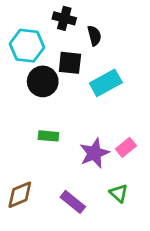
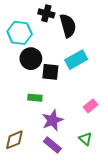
black semicircle: (94, 36) -> (68, 26), size x1.6
black square: (70, 63) -> (50, 72), moved
purple star: (94, 153) -> (52, 120), moved

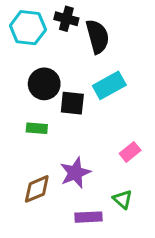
cyan hexagon: (20, 33) -> (28, 28), moved
green rectangle: (35, 98) -> (37, 128), moved
brown diamond: (14, 140) -> (37, 189), moved
purple rectangle: (52, 145) -> (89, 217), moved, turned -42

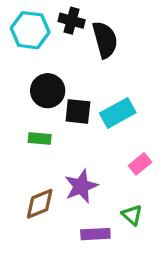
cyan rectangle: (109, 85) -> (118, 113), moved

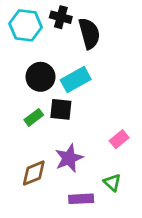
black square: (78, 111) -> (61, 109), moved
cyan rectangle: (118, 113) -> (76, 80), moved
green rectangle: (40, 138) -> (34, 117), turned -42

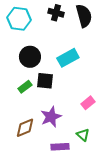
black cross: (61, 17) -> (56, 13), moved
black semicircle: (89, 33) -> (84, 16), moved
cyan rectangle: (76, 80) -> (68, 58), moved

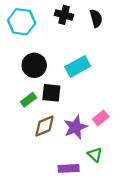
black semicircle: (84, 16) -> (96, 18), size x0.7
purple star: (51, 117) -> (75, 127), moved
brown diamond: (25, 128) -> (45, 126), moved

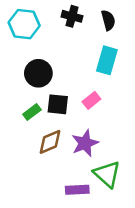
cyan rectangle: (78, 66) -> (107, 60), moved, turned -45
pink rectangle: (101, 118) -> (91, 100), moved
green triangle: (95, 155) -> (107, 174), size x1.6

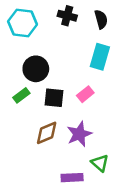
green rectangle: (32, 112) -> (21, 95), moved
green triangle: (107, 174) -> (100, 163), size x0.7

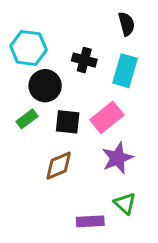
black cross: (67, 16) -> (84, 60), moved
cyan hexagon: (23, 23) -> (28, 48), moved
pink rectangle: (85, 94) -> (107, 117), size x1.5
purple star: (79, 134) -> (117, 158), moved

